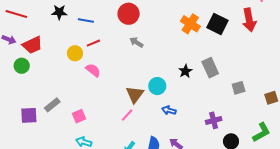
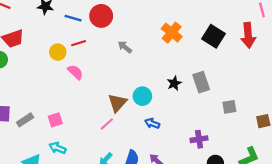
red circle: (129, 14) -> (101, 16), moved
orange cross: (190, 24) -> (172, 33), moved
gray rectangle: (52, 105) -> (25, 120), moved

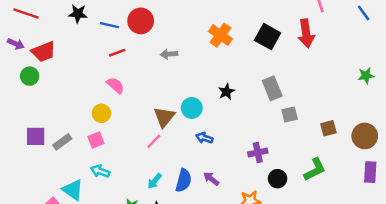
gray arrow: (125, 47) -> (169, 54), turned -40
yellow circle: (58, 52) -> (101, 113), moved
gray rectangle: (201, 82) -> (272, 88), moved

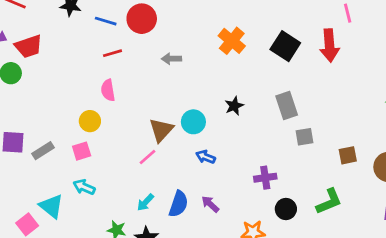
pink semicircle: (115, 85) -> (108, 90), turned -144

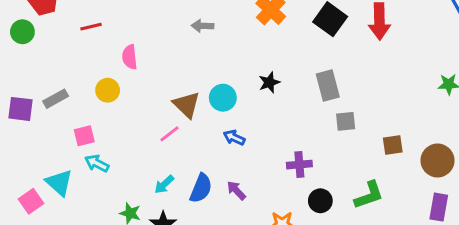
red line: (112, 53) -> (91, 27), moved
brown triangle: (161, 130) -> (187, 105), turned -32
gray rectangle: (43, 151) -> (56, 99), moved
pink square: (82, 151) -> (84, 136), moved

